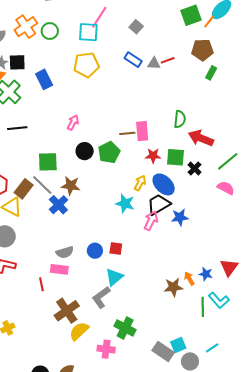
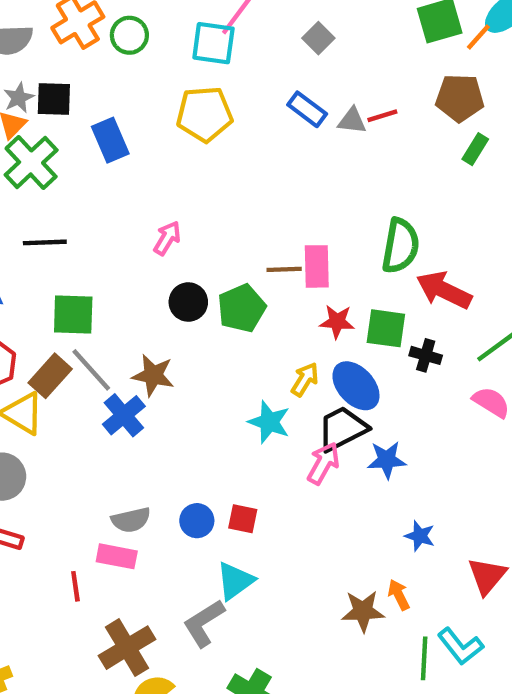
green semicircle: (180, 119) -> (400, 246), size x1.4
green square: (48, 162) -> (73, 314), moved
black cross: (195, 168) -> (426, 355), turned -32
blue star: (206, 274) -> (420, 536), moved

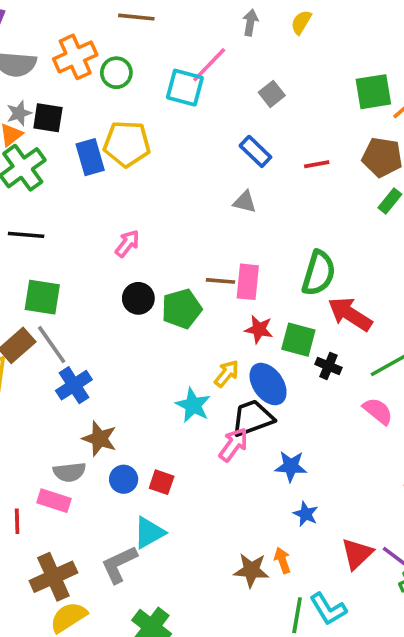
yellow pentagon: (204, 114) -> (127, 144), moved
gray triangle: (352, 121) -> (245, 202), moved
brown star: (153, 375) -> (99, 439), moved
blue star: (387, 460) -> (291, 466), moved

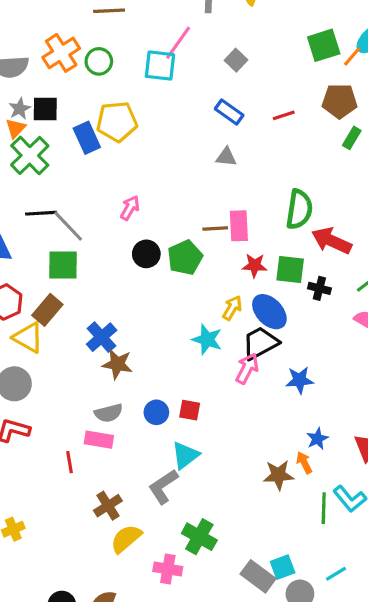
gray line: (52, 345) -> (68, 226), moved
brown star: (99, 439) -> (117, 364), moved
blue star: (306, 514) -> (317, 439), moved, turned 30
brown cross: (53, 577) -> (108, 506), size x0.7

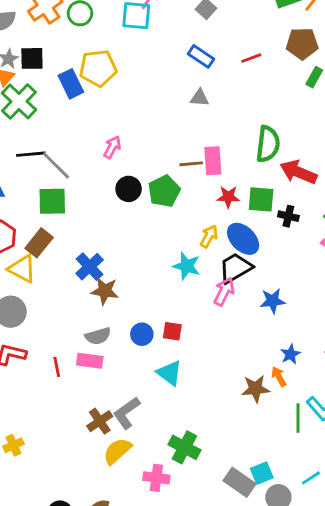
cyan triangle: (185, 455) -> (169, 373), turned -44
red line: (69, 462) -> (57, 367), moved
gray L-shape: (163, 487) -> (127, 413), moved

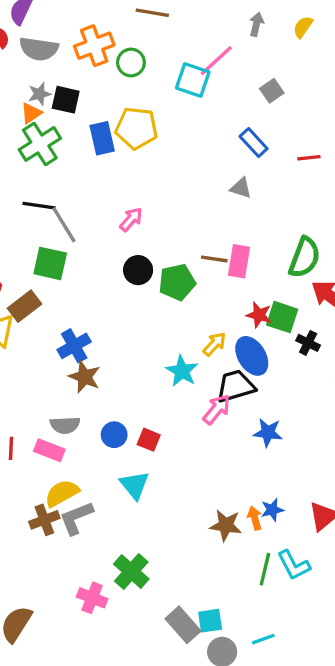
red star: (228, 197) -> (259, 315), moved
blue star: (290, 354) -> (272, 510), moved
yellow semicircle: (117, 451) -> (62, 493), moved

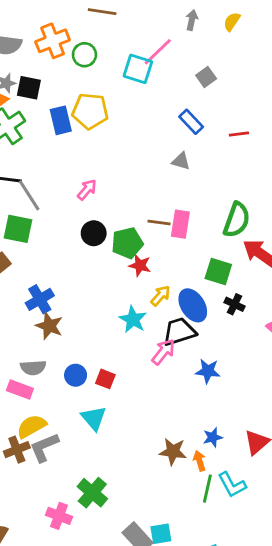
red star: (259, 315) -> (140, 265), moved
black cross: (308, 343) -> (234, 304), moved
orange arrow: (255, 518) -> (199, 461), moved

